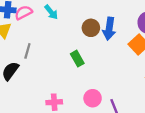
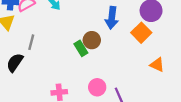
brown circle: (91, 28) -> (92, 40), moved

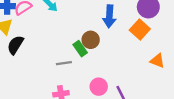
gray line: (31, 42) -> (64, 63), moved, turned 70
black semicircle: (15, 63) -> (15, 45), moved

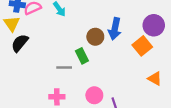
brown circle: (91, 40) -> (95, 37), moved

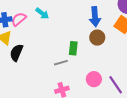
brown circle: (95, 37) -> (97, 38), moved
green rectangle: (82, 56) -> (73, 48), turned 48

